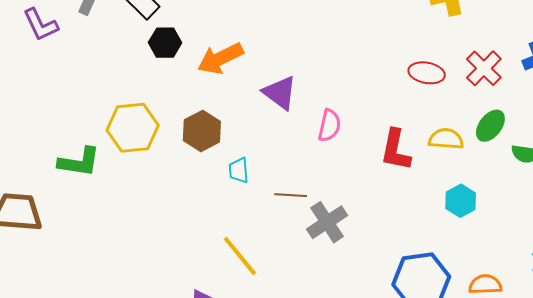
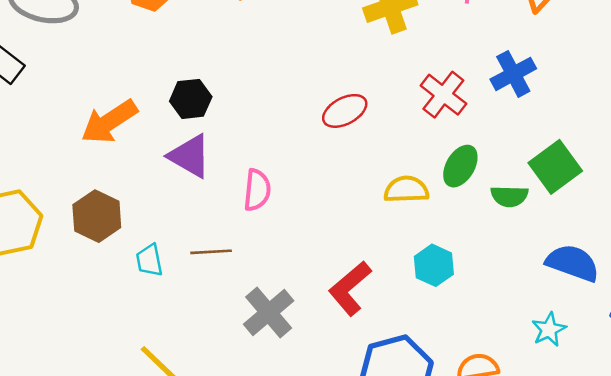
black hexagon: (165, 43) -> (191, 99), moved
red ellipse: (427, 73) -> (345, 111), moved, turned -32
red L-shape: (396, 150) -> (350, 288), moved, turned 45
brown line: (291, 195) -> (211, 252), moved

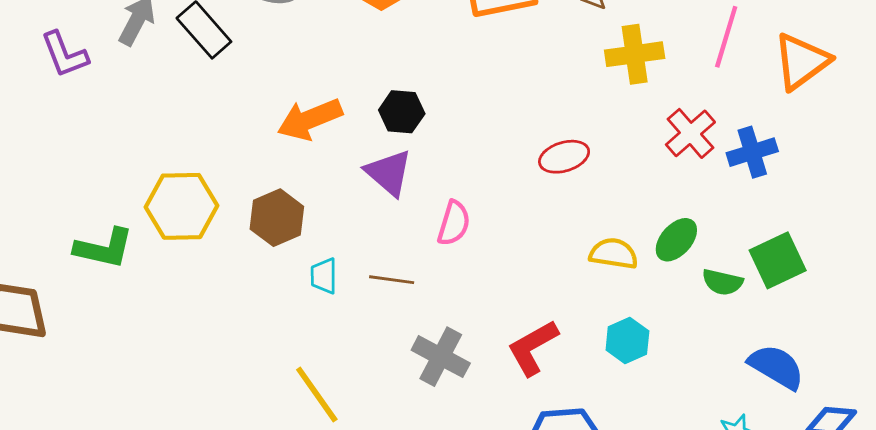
red cross: (443, 95) -> (690, 133), moved
gray cross: (269, 313) -> (441, 357), turned -33

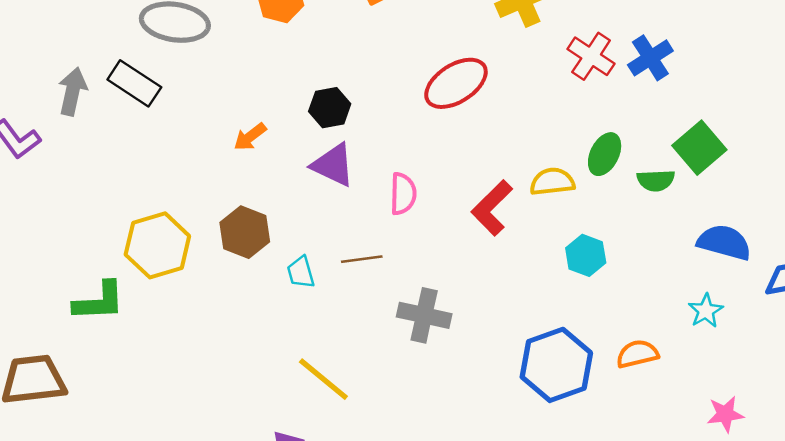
orange arrow: (310, 119) -> (250, 137), size x0.6
red ellipse: (564, 157) -> (456, 83), moved, size x1.4
red L-shape: (533, 348) -> (492, 208), moved

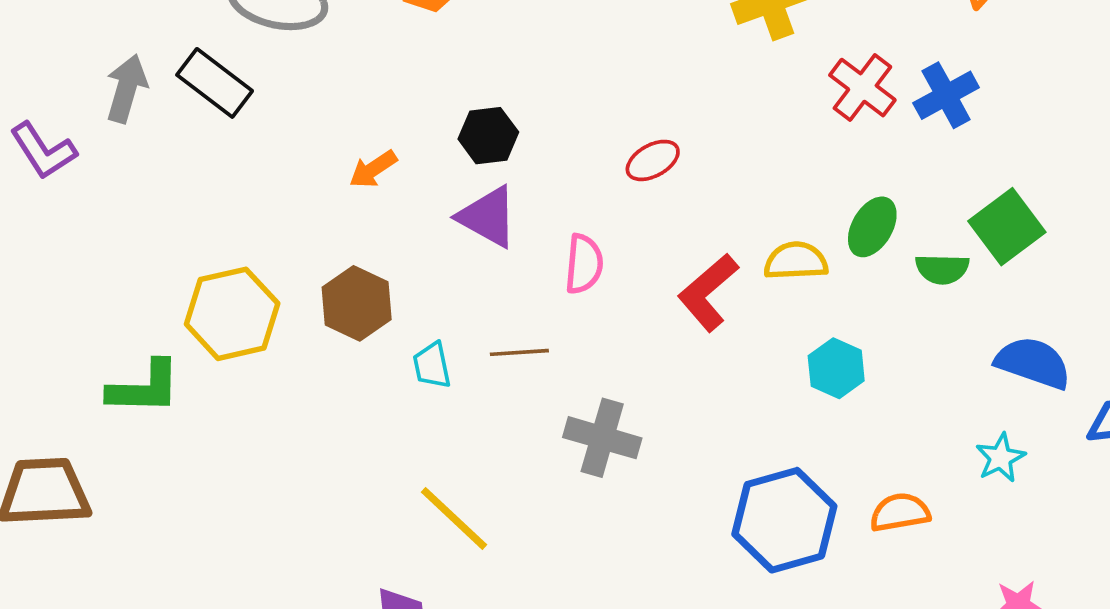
red ellipse: (456, 83) -> (653, 160), moved, size x0.6

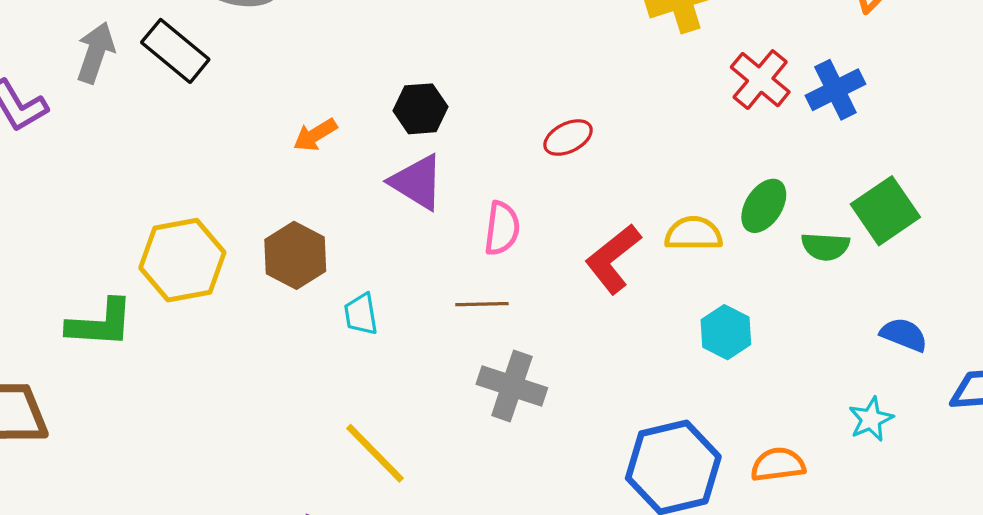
brown line: (519, 352) -> (482, 304), moved
blue semicircle: (1033, 363) -> (904, 335), size x0.7

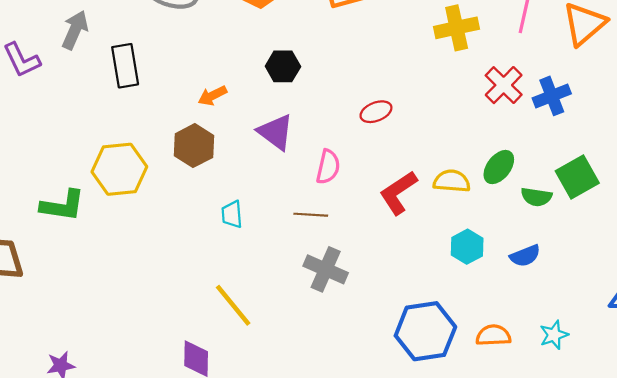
black rectangle: (175, 51) -> (125, 66), moved, turned 36
black hexagon: (420, 109) -> (283, 66), moved
brown hexagon: (295, 255) -> (194, 146), moved
blue semicircle: (904, 335) -> (525, 256), moved, turned 132
cyan star: (871, 419) -> (554, 335), moved

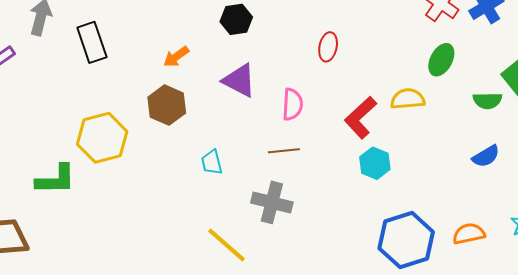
red ellipse: (376, 112) -> (328, 47), turned -48
green ellipse: (499, 167) -> (441, 60), moved
cyan hexagon: (467, 247) -> (375, 163), moved
gray cross: (326, 269) -> (272, 202), moved

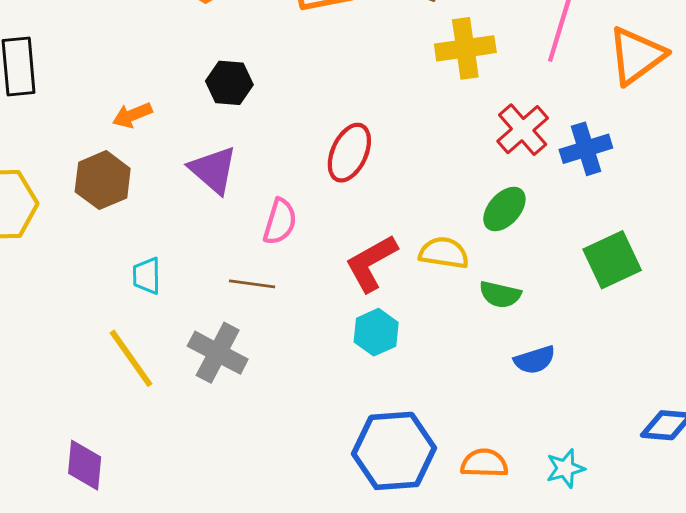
red ellipse: (328, 47) -> (349, 153), size x1.4
green semicircle: (487, 101) -> (500, 295), moved
yellow line: (226, 245) -> (131, 358), moved

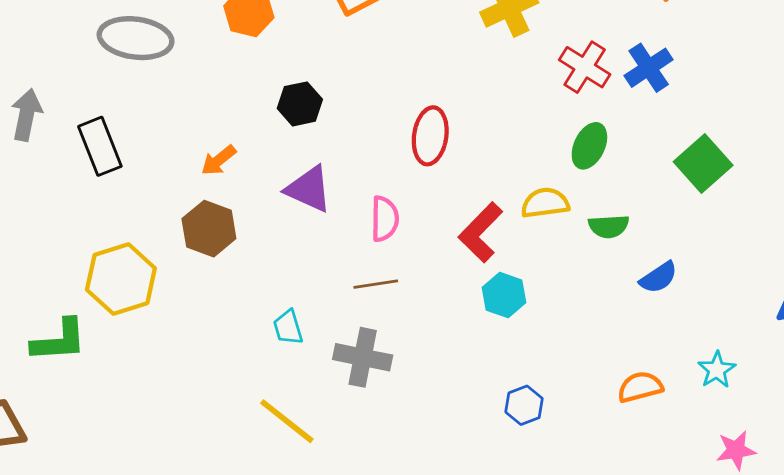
cyan trapezoid: (147, 276) -> (288, 327), moved
yellow line: (131, 358) -> (287, 421), moved
blue hexagon: (394, 451) -> (524, 405), moved, size x0.5

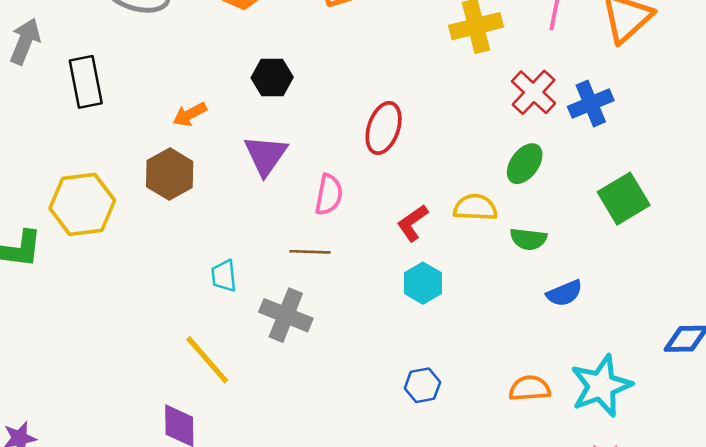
purple triangle: (309, 189) -> (266, 155), turned 30
red L-shape: (481, 232) -> (413, 223), size x0.7
cyan star: (717, 370) -> (601, 386), size x1.8

